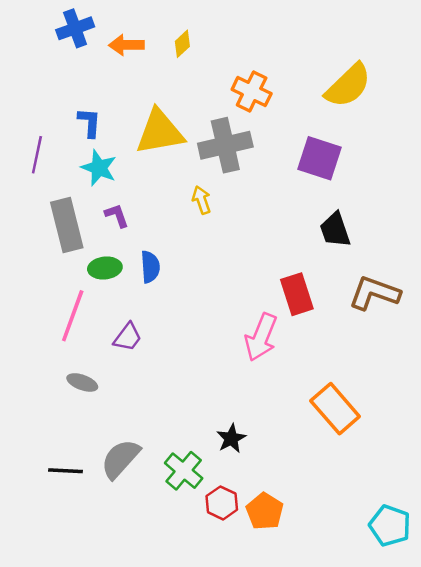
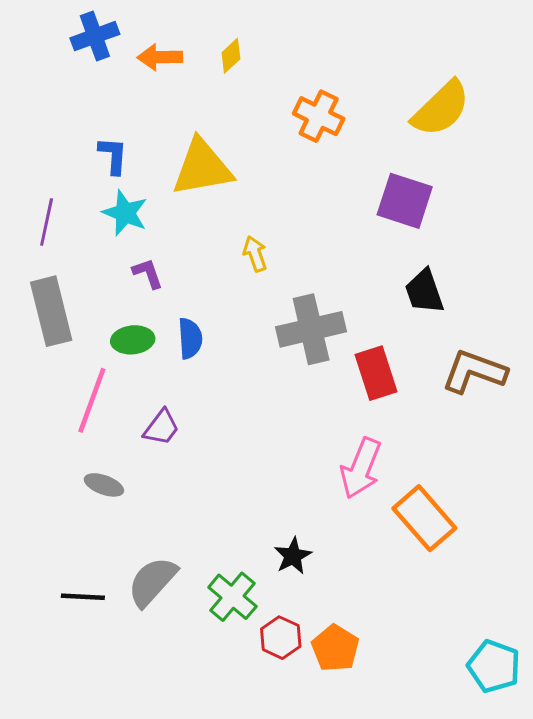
gray cross: (225, 145) -> (311, 329), moved
purple line: (37, 155) -> (47, 222), moved
gray rectangle: (67, 225) -> (51, 311), moved
pink arrow: (261, 337) -> (361, 468), moved

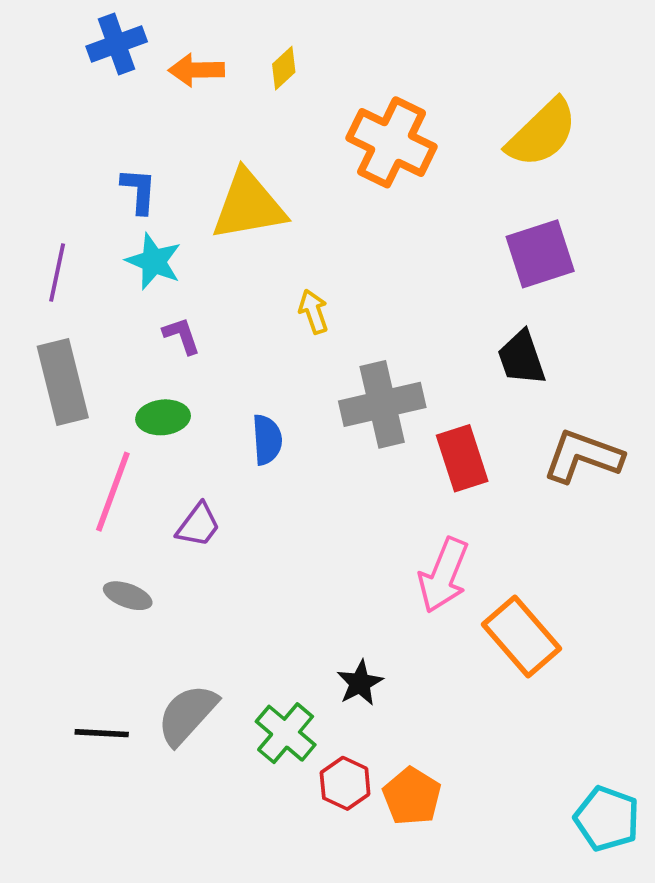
orange cross: (319, 116) -> (391, 142), size x1.4
purple square: (405, 201) -> (540, 254), moved, turned -36
blue semicircle: (190, 338) -> (267, 440), moved

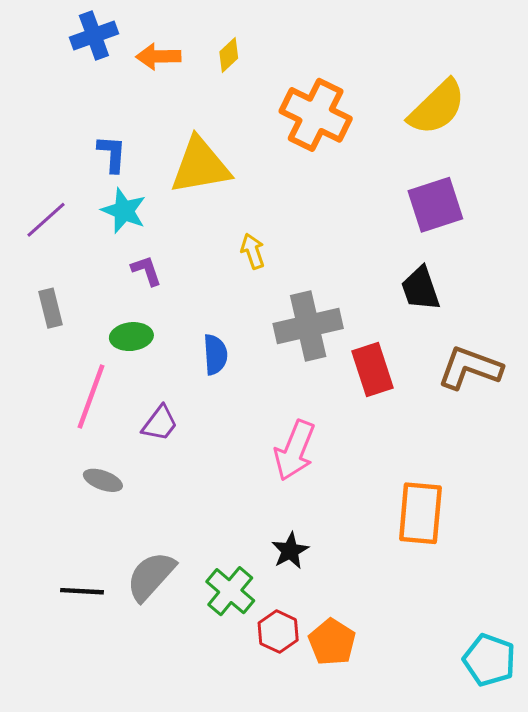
purple line: (57, 272) -> (46, 220), turned 36
gray rectangle: (63, 382) -> (51, 308), size x0.6
pink arrow: (444, 575) -> (295, 450), moved
orange rectangle: (522, 637) -> (420, 513), turned 46

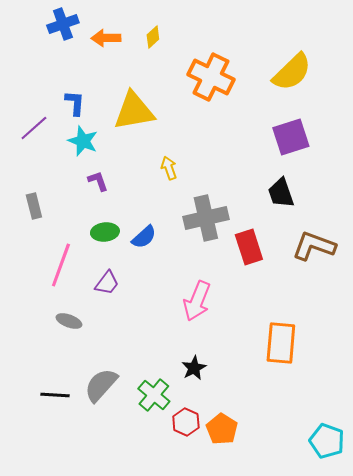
purple line: (46, 220) -> (34, 128), moved
green ellipse: (131, 337) -> (105, 232), moved
blue semicircle: (215, 355) -> (144, 237), turned 52

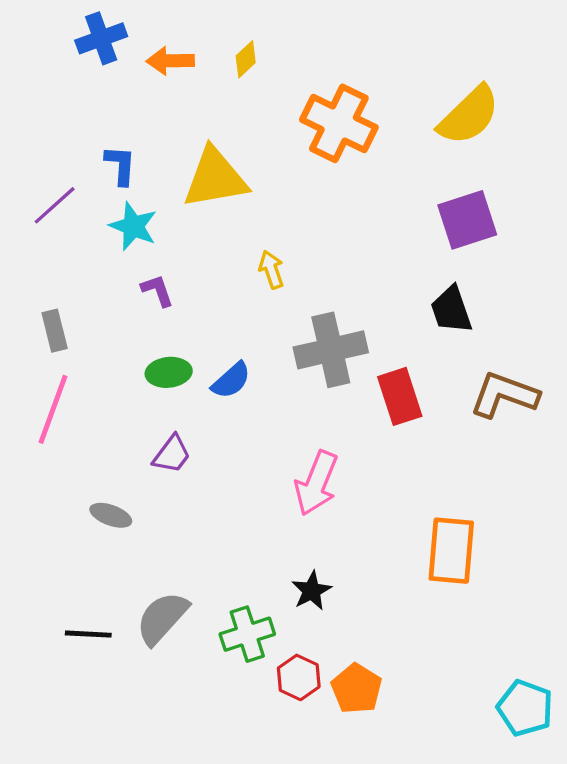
pink line: (61, 265) -> (53, 409), moved
green cross: (154, 395) -> (247, 634), turned 32

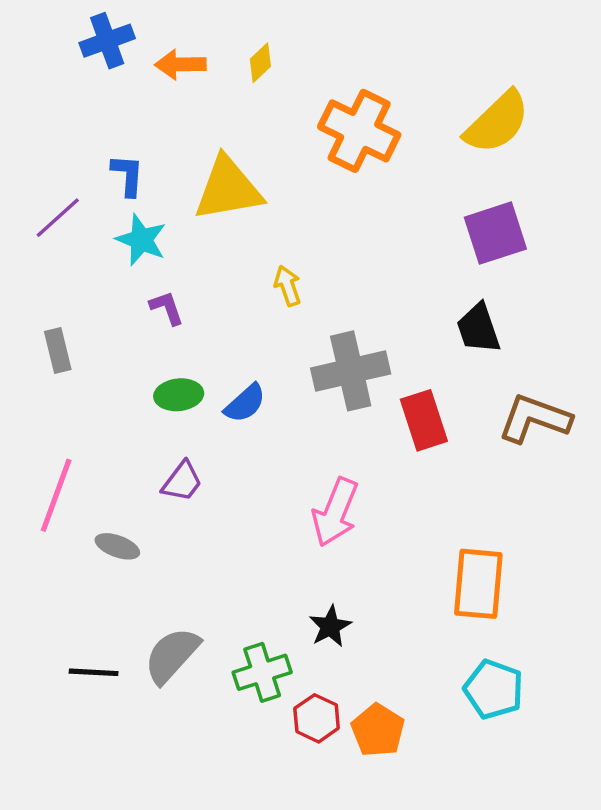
pink line: (53, 409) -> (56, 495), moved
cyan pentagon: (525, 708) -> (494, 689), moved

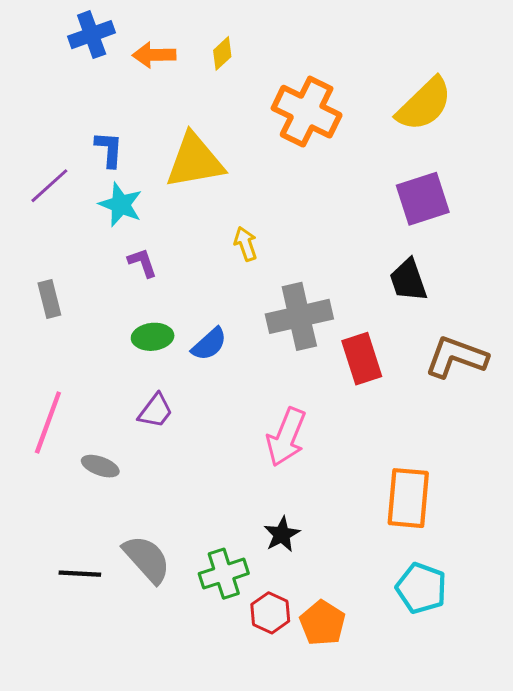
gray semicircle: (172, 655) -> (147, 559), turned 96

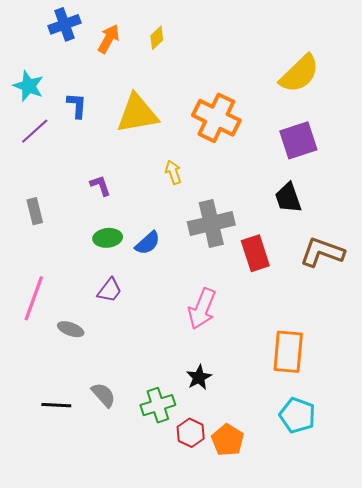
orange arrow: (154, 55) -> (109, 39), turned 120
orange cross: (307, 112) -> (216, 118), moved
cyan star: (121, 205) -> (29, 86), moved
gray semicircle: (147, 559) -> (103, 395), size x0.7

